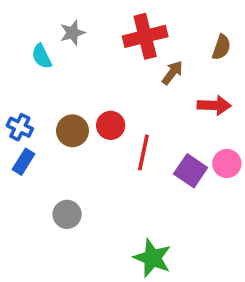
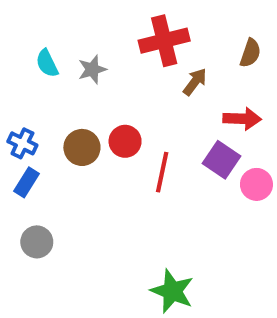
gray star: (72, 33) -> (92, 69), moved
purple square: (191, 171) -> (222, 160), moved
gray circle: (67, 214) -> (37, 242), moved

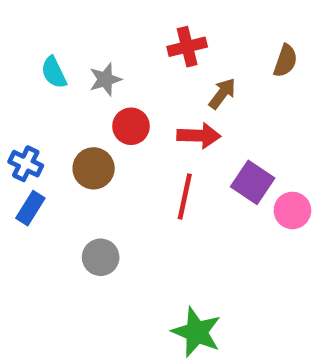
red cross: (164, 41) -> (187, 47), size x0.7
red arrow: (242, 119) -> (199, 136), moved
red circle: (125, 141) -> (131, 126), moved
gray circle: (37, 242) -> (101, 257), moved

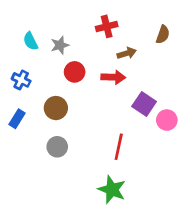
brown arrow: (222, 93) -> (127, 53), turned 36
blue cross: (26, 164) -> (21, 80), moved
brown circle: (94, 168) -> (56, 108), moved
red line: (185, 196) -> (119, 147), moved

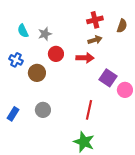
red cross: (107, 26) -> (95, 20), moved
brown circle: (56, 108) -> (37, 73), moved
blue rectangle: (17, 119) -> (13, 114), moved

